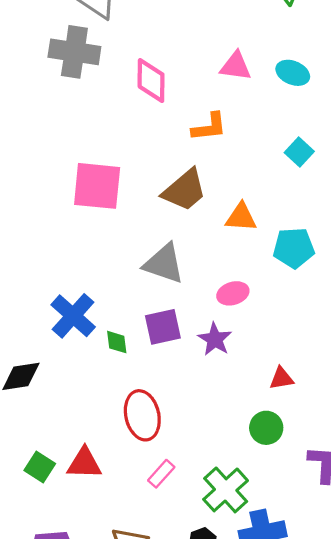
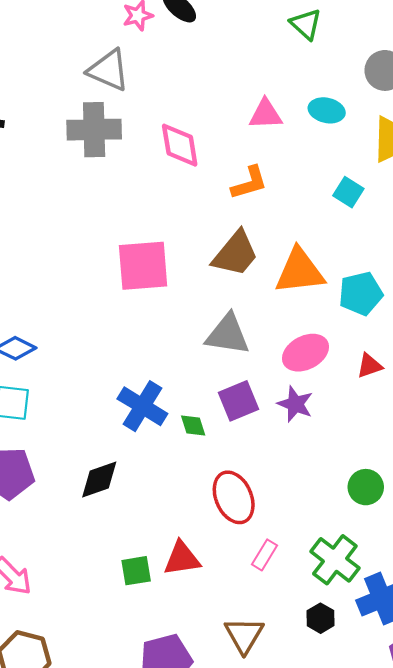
orange triangle: (241, 217) -> (300, 271), size x1.5
pink ellipse: (233, 293) -> (305, 353), size x1.4
red triangle: (282, 378) -> (370, 366), moved
green square: (40, 467) -> (136, 571), turned -32

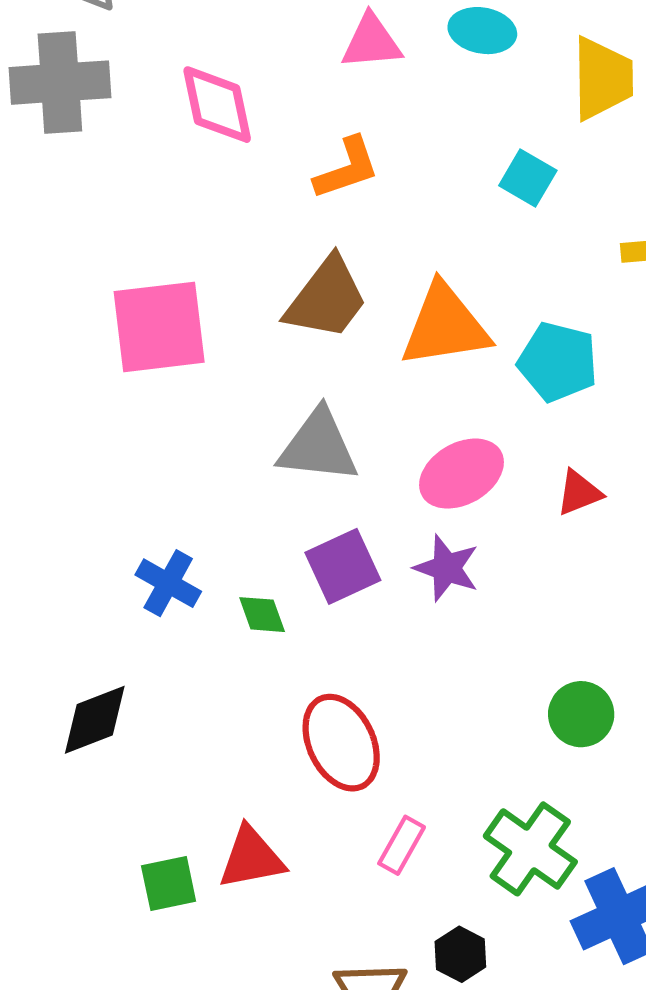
cyan pentagon: (361, 294) -> (558, 362), turned 30
blue cross: (142, 406) -> (168, 583), size x0.7
black hexagon: (320, 618) -> (460, 954), moved

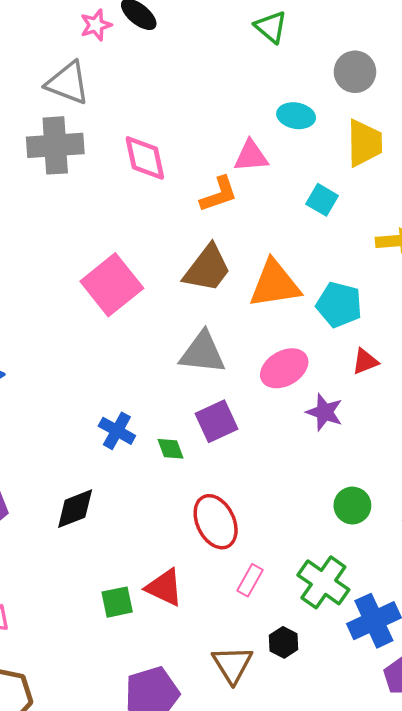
pink triangle: (371, 42) -> (251, 156), moved
pink square: (159, 327) -> (112, 285), turned -32
red triangle: (579, 493) -> (365, 362), moved
purple star: (447, 568) -> (324, 412), moved
red triangle: (251, 858) -> (164, 587), turned 36

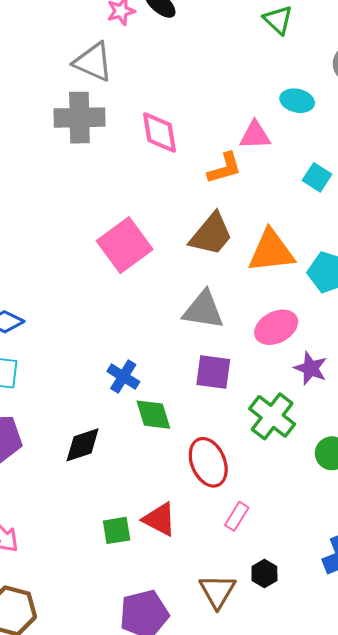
purple square: (217, 421) -> (213, 372), turned 30
green diamond: (170, 449) -> (153, 415), moved, size x1.5
green cross: (323, 582) -> (272, 416), moved

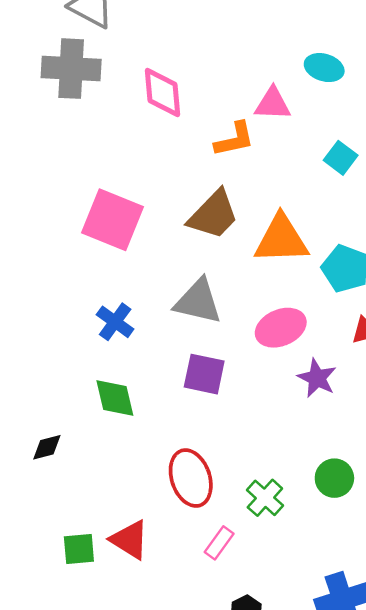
pink square: (125, 245) -> (113, 220), turned -36
blue cross: (123, 377) -> (115, 322), moved
green diamond: (153, 415) -> (115, 398), moved
green cross: (272, 416) -> (265, 498), moved, size x0.7
black diamond: (83, 445) -> (47, 447), size x0.7

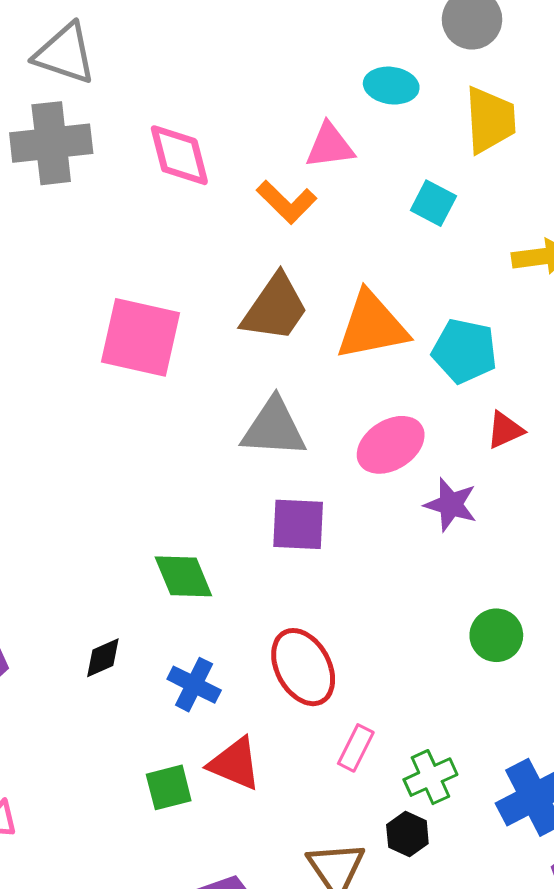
orange L-shape: (234, 139) -> (287, 202), turned 66
blue cross: (115, 322) -> (194, 685), moved
green cross: (265, 498) -> (430, 777), moved, turned 33

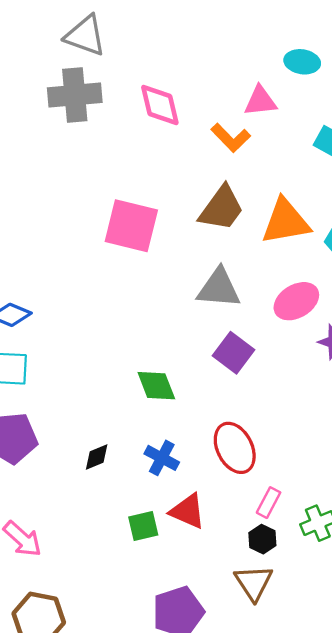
purple square: (298, 524) -> (233, 353), turned 33
black diamond: (103, 658) -> (97, 457), moved
black hexagon: (407, 834) -> (262, 539), moved

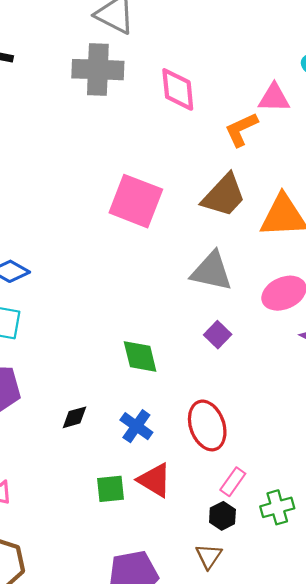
orange L-shape: (231, 138) -> (241, 129), turned 102
purple square: (233, 353) -> (218, 335), size x0.7
brown triangle: (254, 583) -> (209, 556), size x0.7

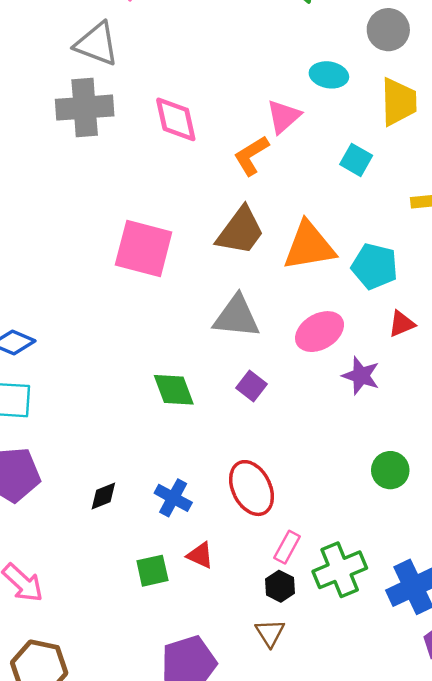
pink triangle: (274, 98) -> (284, 116), turned -36
green diamond: (140, 357) -> (174, 390), moved
red triangle: (155, 480) -> (200, 555), size x0.7
green cross: (277, 507) -> (340, 570), size x1.4

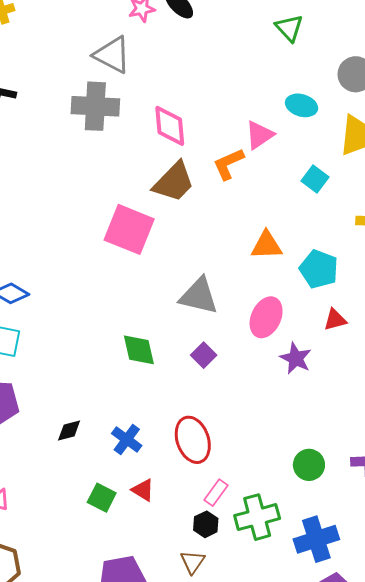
brown trapezoid: (240, 231) -> (174, 182), moved
orange triangle: (309, 246) -> (267, 245), size x0.7
pink ellipse: (320, 332) -> (266, 317), turned -42
green circle: (390, 470) -> (309, 465), moved
green square: (152, 571) -> (102, 498), turned 32

